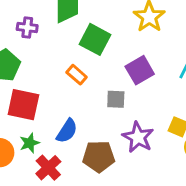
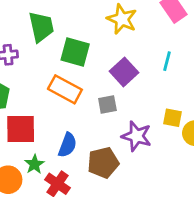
orange rectangle: (77, 75) -> (65, 89), size x1.6

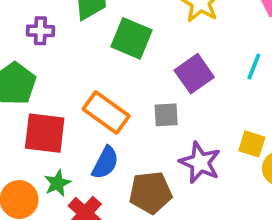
orange rectangle: (65, 89) -> (106, 112), moved

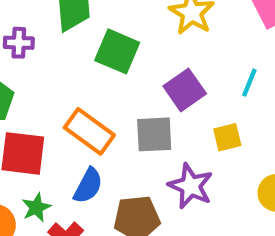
gray square: (166, 115) -> (154, 134), size x1.4
yellow square: (252, 144) -> (227, 137), moved, turned -32

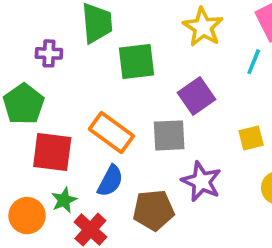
green square: (117, 51) -> (136, 61), turned -30
cyan line: (249, 83) -> (254, 62), moved
yellow square: (227, 137) -> (251, 138), moved

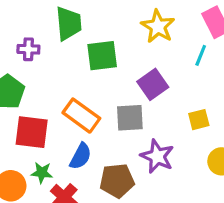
green star: (64, 200) -> (42, 173), turned 30

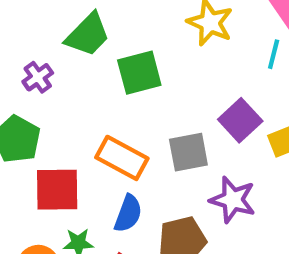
green trapezoid: (69, 23) -> (88, 35), turned 57
purple cross: (28, 49) -> (38, 77), turned -30
purple square: (153, 84) -> (240, 120), moved

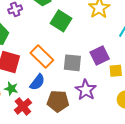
green square: (139, 73) -> (61, 21), turned 30

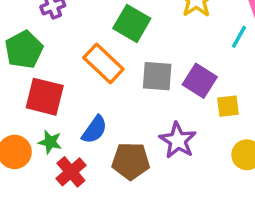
purple square: (100, 55) -> (200, 81), turned -30
orange rectangle: (42, 57) -> (103, 63), moved
gray square: (72, 63) -> (157, 76), moved

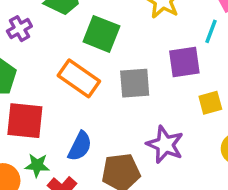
purple square: (200, 81) -> (184, 62), moved, turned -32

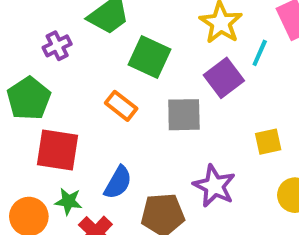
cyan line: (211, 31) -> (260, 53), moved
purple square: (184, 62) -> (224, 78), moved, turned -32
orange rectangle: (79, 78) -> (121, 106), size x0.7

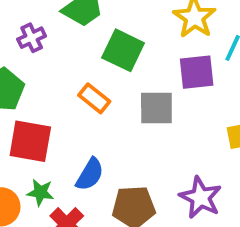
purple square: (224, 78) -> (197, 72), turned 30
purple star: (214, 186) -> (201, 197), moved

